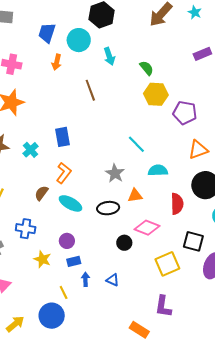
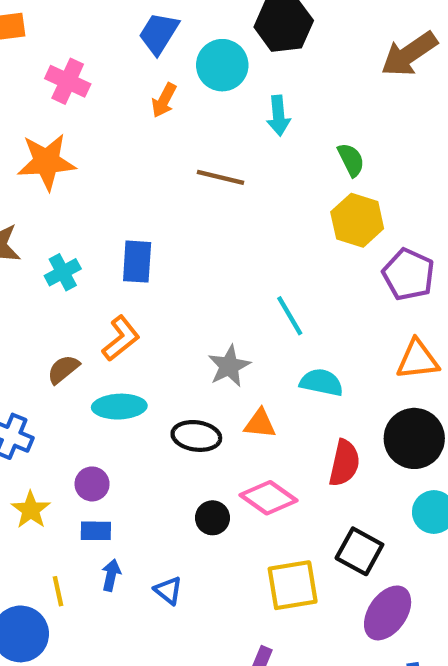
brown line: (90, 90) -> (221, 177), turned -70
cyan ellipse: (71, 203) -> (119, 407), turned -45

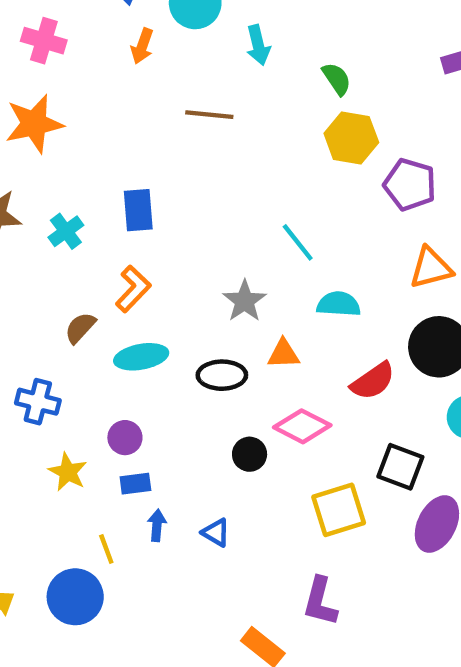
red semicircle: (344, 463) -> (373, 381), turned 51

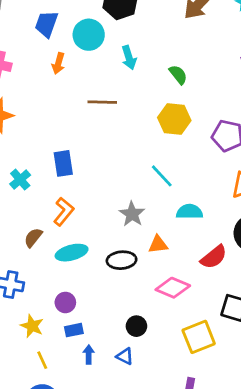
yellow hexagon: (351, 138) -> (174, 119), moved
black circle: (250, 454) -> (136, 326), moved
yellow line: (106, 549) -> (42, 360), moved

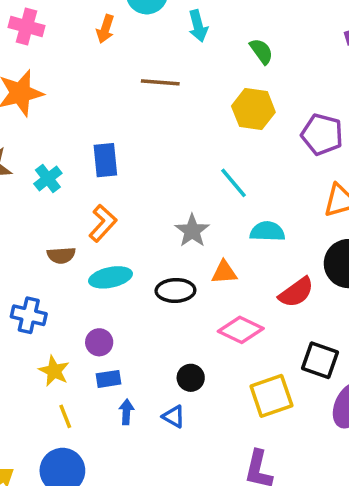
brown semicircle: (33, 238) -> (61, 255), turned -135

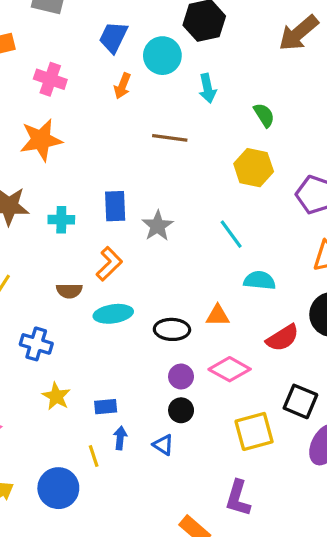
cyan cross: (48, 178) -> (61, 220), turned 35
gray star: (192, 231) -> (158, 226), moved
purple circle: (99, 342) -> (181, 377), moved
yellow line: (65, 416) -> (94, 456), moved

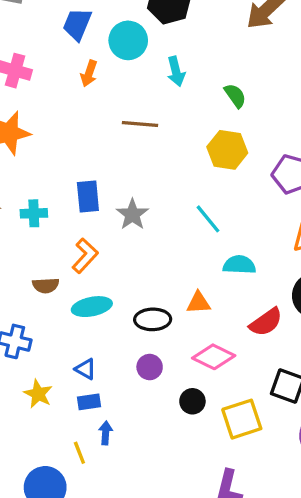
purple circle: (181, 377) -> (150, 367), moved
black circle: (181, 410) -> (192, 401), moved
blue triangle: (163, 445) -> (86, 369), moved

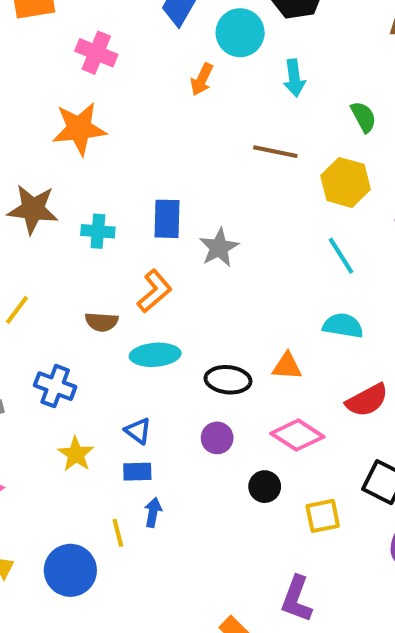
orange arrow: (89, 73) -> (202, 79), moved
brown line: (140, 124) -> (275, 152), moved
cyan line: (208, 219) -> (341, 256), moved
yellow square: (242, 419) -> (323, 516), size x0.7

